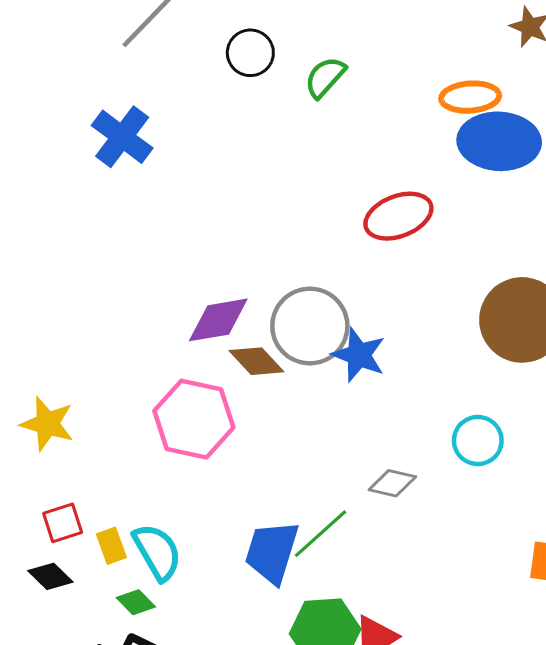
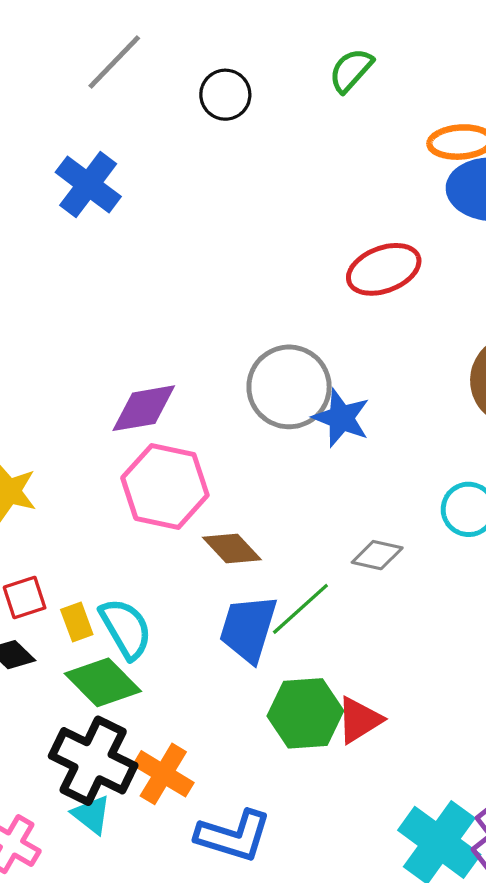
green semicircle: (325, 77) -> (351, 70), moved
purple diamond: (218, 320) -> (144, 408), moved
brown diamond: (256, 361) -> (232, 549), moved
green diamond: (136, 602) -> (103, 682), size x1.8

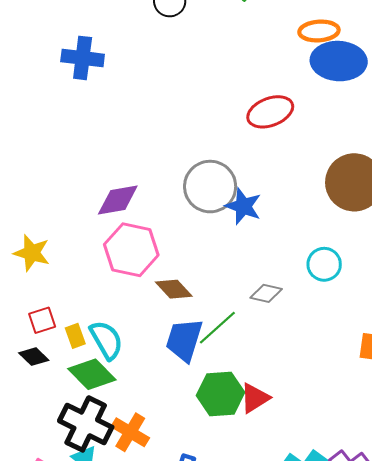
blue cross: (88, 184) -> (83, 58), turned -30

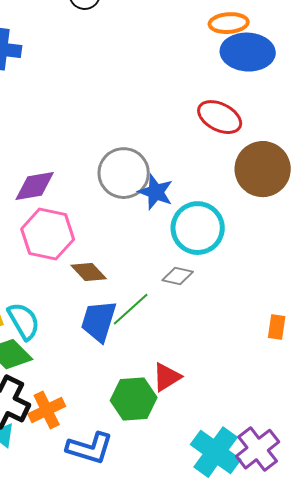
red ellipse: (270, 112) -> (220, 117), moved, turned 48
cyan circle: (324, 264) -> (198, 228), moved, size x1.6
green hexagon: (220, 394) -> (134, 399), moved
orange cross: (130, 432) -> (47, 410), turned 33

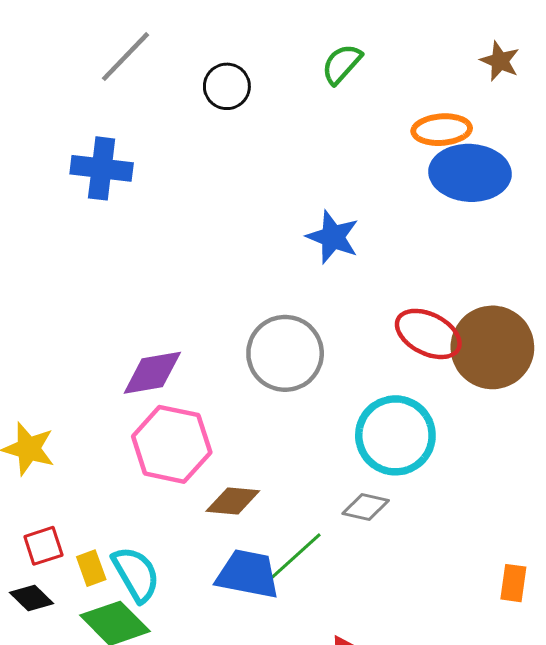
red ellipse: (220, 117) -> (428, 334), moved
blue star: (156, 192) -> (333, 237), moved
brown diamond: (89, 272) -> (233, 501), turned -42
blue trapezoid: (99, 321) -> (248, 574), turned 84

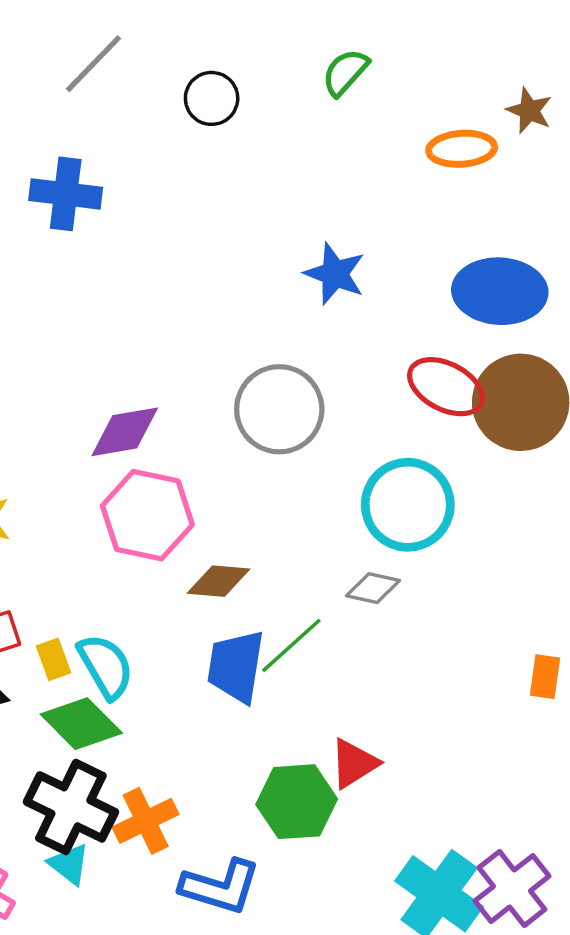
brown star: (500, 61) -> (529, 111), moved
blue ellipse: (470, 173) -> (500, 291), moved
blue trapezoid: (248, 574) -> (236, 666), turned -92

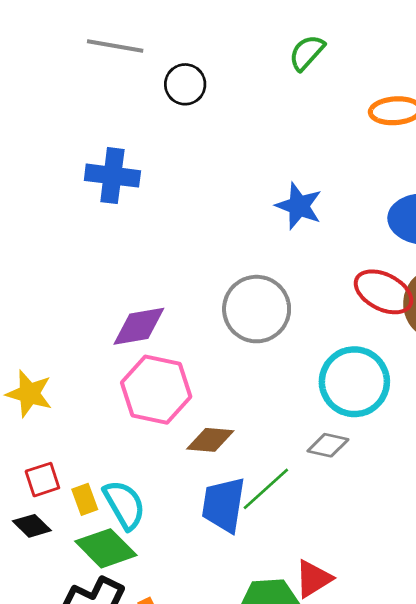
gray line: (93, 64) -> (115, 46), turned 56
black circle: (212, 98) -> (185, 84), moved
blue cross: (66, 194) -> (112, 176), moved

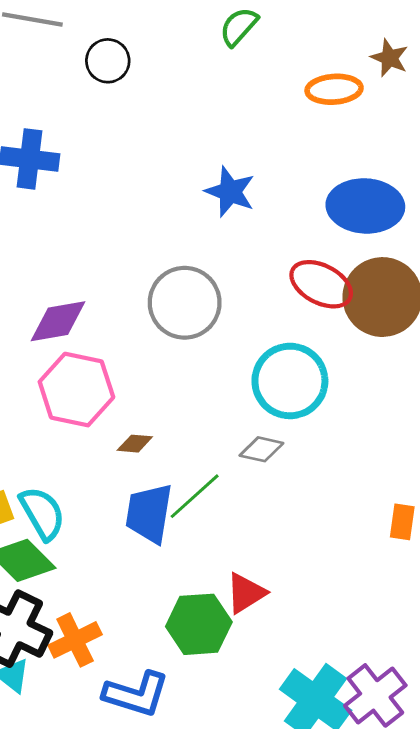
brown diamond: (210, 440) -> (135, 444), size x0.7

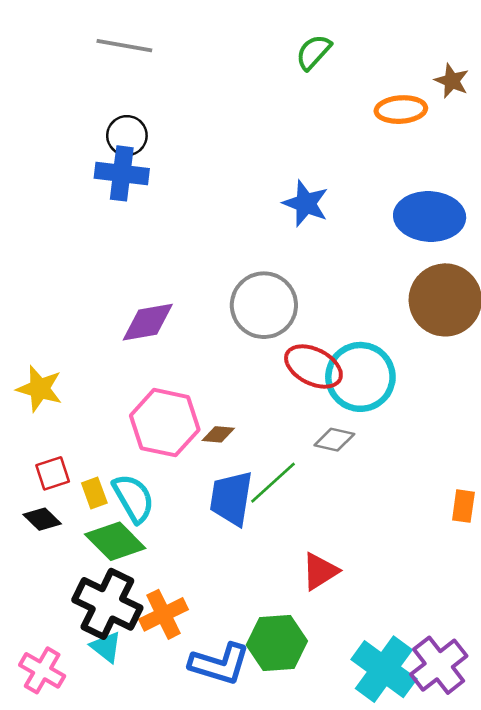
black circle: (108, 61) -> (127, 136), moved
red ellipse: (321, 284) -> (313, 366), moved
pink hexagon: (76, 390) -> (165, 423), moved
green hexagon: (199, 624) -> (277, 643), moved

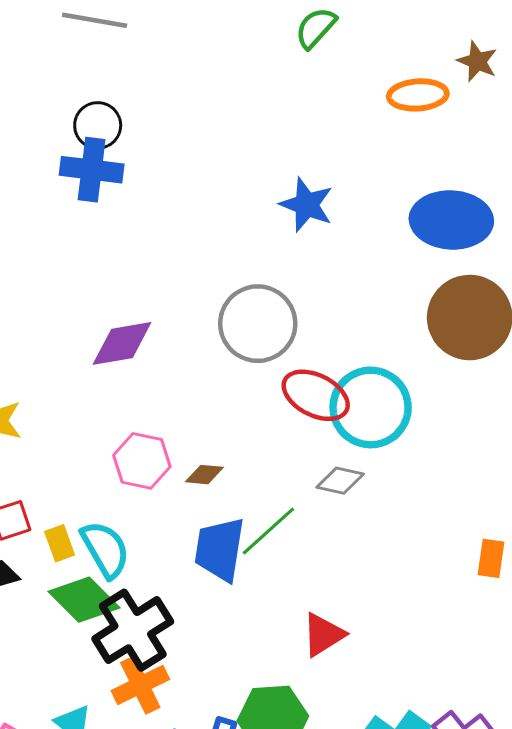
pink hexagon: (165, 423) -> (142, 461), size x0.7
black cross: (107, 604) -> (133, 630), moved, turned 32

